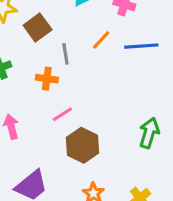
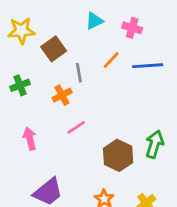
orange cross: (47, 79) -> (62, 95), turned -36
brown hexagon: (83, 145) -> (118, 155), moved

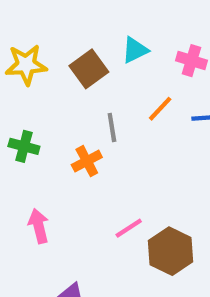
brown square: (54, 49) -> (89, 69), moved
green cross: (20, 85) -> (24, 146), turned 36
pink line: (76, 127) -> (129, 228), moved

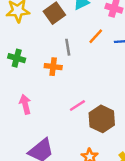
orange cross: (87, 161) -> (53, 67), turned 35

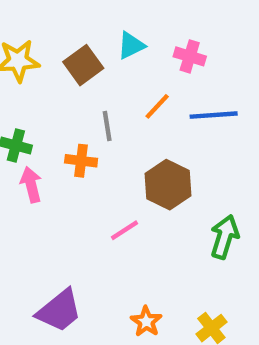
pink arrow: (25, 104) -> (31, 185), moved
brown hexagon: (102, 119) -> (168, 185), moved

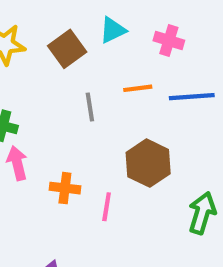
orange line: (157, 106) -> (138, 88), turned 40
orange cross: (81, 161) -> (65, 188), moved
pink line: (125, 230) -> (107, 207), turned -48

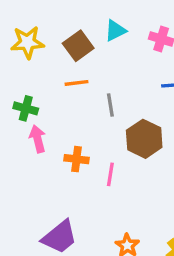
orange line: (138, 88) -> (76, 83), moved
gray line: (90, 107) -> (110, 105), moved

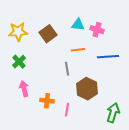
cyan triangle: (115, 31) -> (78, 25), moved, turned 32
orange line: (76, 83) -> (78, 50), moved
green cross: (26, 108) -> (19, 62), moved, turned 32

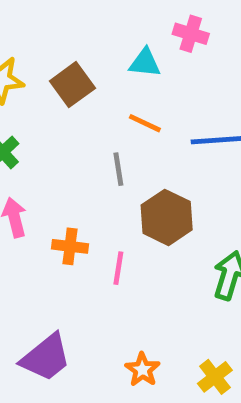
pink cross: (97, 30) -> (191, 34), moved
orange line: (78, 50) -> (145, 123), turned 32

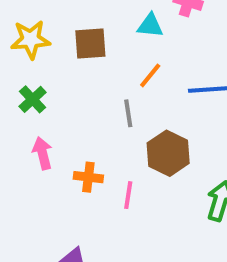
brown square: (72, 85) -> (90, 43), turned 32
orange line: (145, 123) -> (150, 75), turned -76

